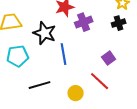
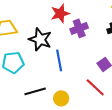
yellow circle: (76, 93) -> (61, 98), moved

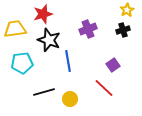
red star: (60, 13) -> (43, 14), moved

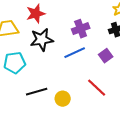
black star: (49, 40) -> (42, 40), turned -30
blue line: (68, 61) -> (75, 53), moved, turned 75
purple square: (113, 65) -> (106, 56), moved

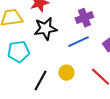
black line: (37, 92) -> (40, 81), turned -45
yellow circle: (63, 99) -> (66, 73), moved

